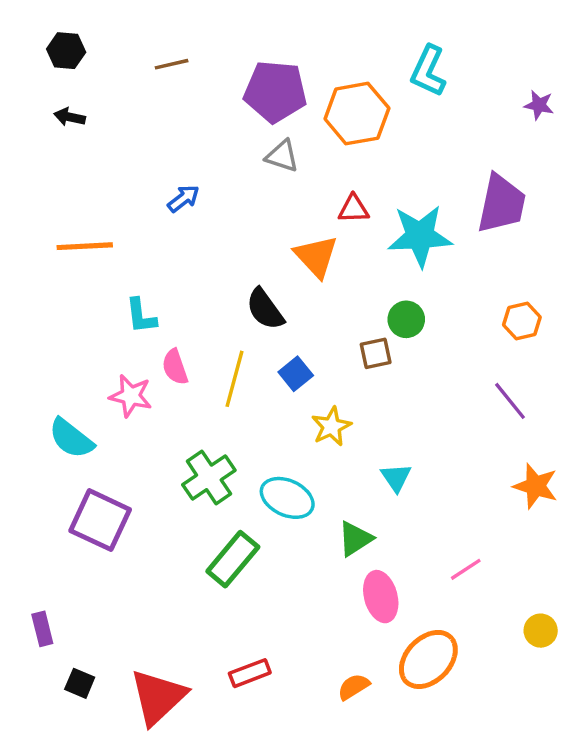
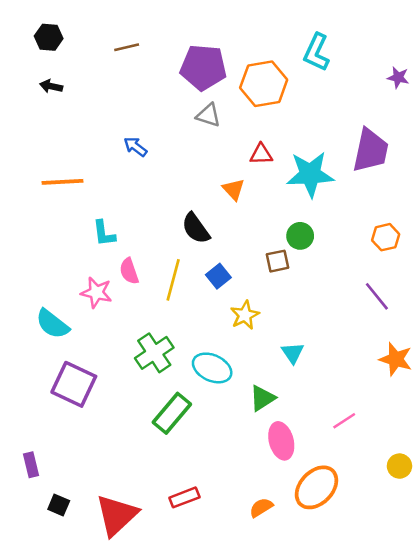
blue arrow: (183, 199) -> (135, 147), turned -105
orange triangle: (316, 256) -> (233, 189), size x0.7

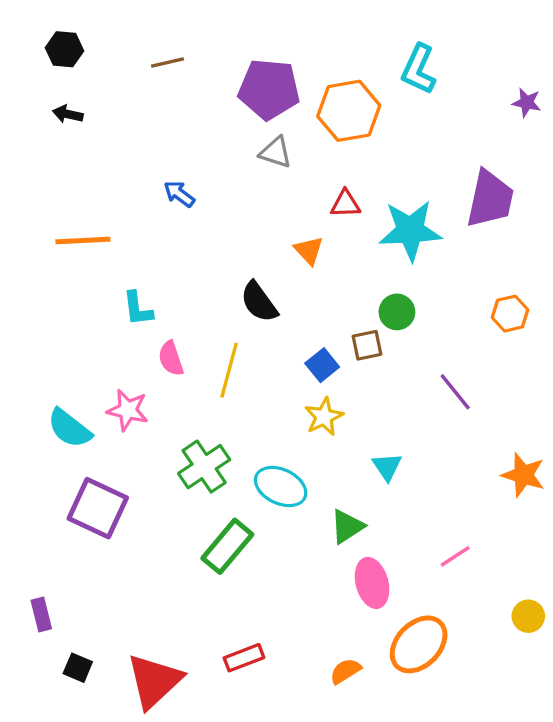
blue square: (218, 276) -> (322, 365), moved
pink star: (96, 292) -> (128, 410), moved
purple line: (377, 296) -> (455, 392), moved

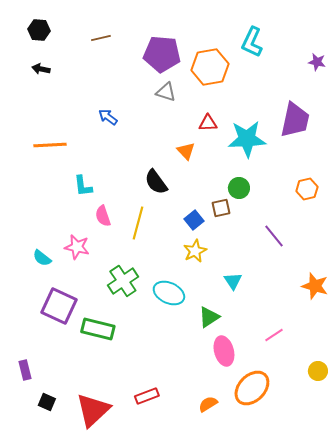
cyan semicircle: (69, 428) -> (42, 258), size x0.7
green rectangle: (227, 546) -> (98, 329), moved, turned 64

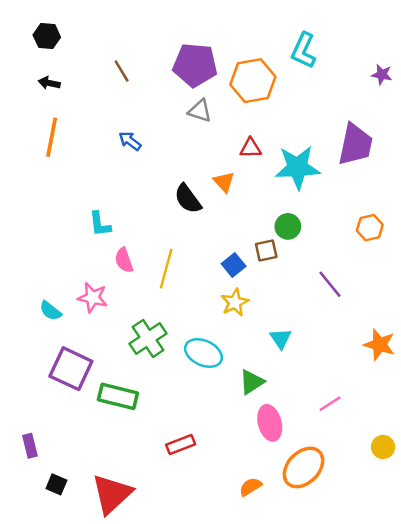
brown line: (101, 38) -> (122, 71), moved, turned 72
orange line: (50, 145) -> (52, 137), moved, turned -76
black semicircle: (156, 182) -> (188, 199), moved
red rectangle: (147, 396) -> (181, 445), moved

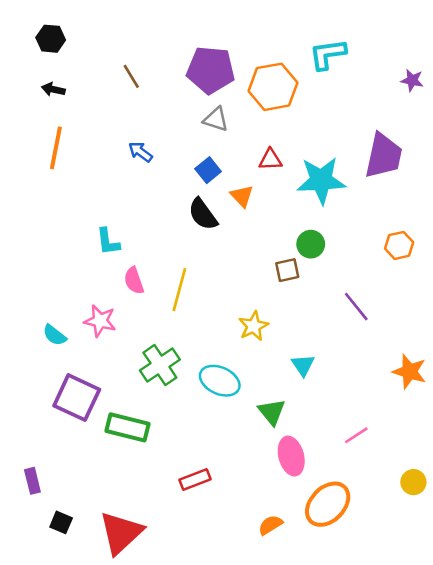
cyan L-shape: (304, 50) -> (328, 54), turned 57
blue square: (234, 265) -> (208, 170), moved
green triangle: (252, 382) -> (272, 412), turned -36

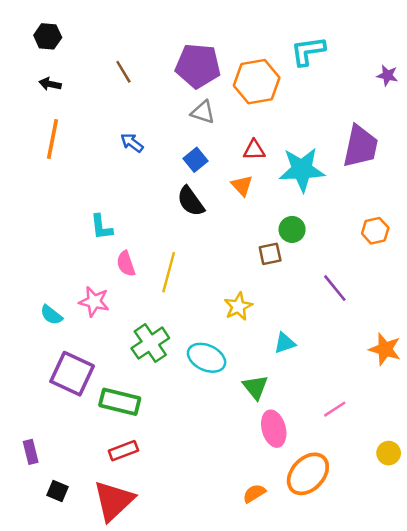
orange triangle: (242, 196) -> (242, 185), moved
cyan triangle: (303, 365) -> (285, 343), turned 45
red rectangle: (195, 479) -> (123, 451), moved

